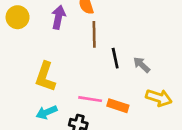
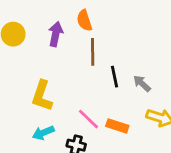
pink line: (90, 99) -> (89, 119), turned 35

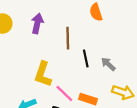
orange semicircle: (84, 20) -> (96, 12), moved
yellow L-shape: (42, 96) -> (43, 74), moved

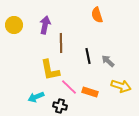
brown line: (68, 38) -> (61, 43), moved
yellow L-shape: (43, 74) -> (50, 70), turned -30

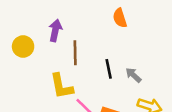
yellow circle: (14, 25) -> (23, 47), moved

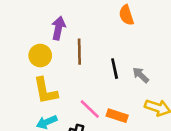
yellow circle: (23, 47) -> (40, 56), moved
yellow L-shape: (62, 86) -> (45, 91), moved

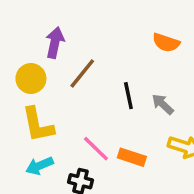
orange semicircle: (126, 15) -> (166, 43), moved, turned -54
brown line: (79, 52) -> (82, 73), turned 40

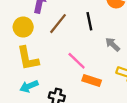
black line: (128, 96) -> (89, 21), moved
pink line: (96, 149) -> (77, 61), moved

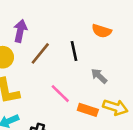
orange rectangle: (92, 80) -> (88, 110), moved

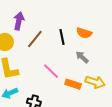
orange semicircle: (102, 31) -> (84, 33), moved

